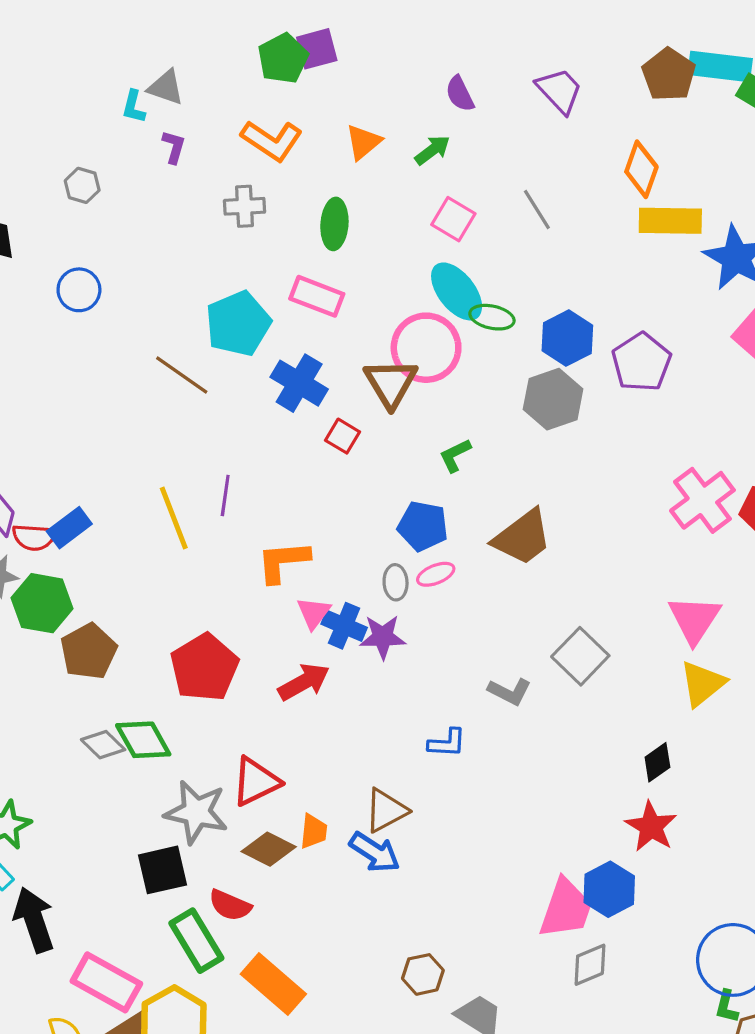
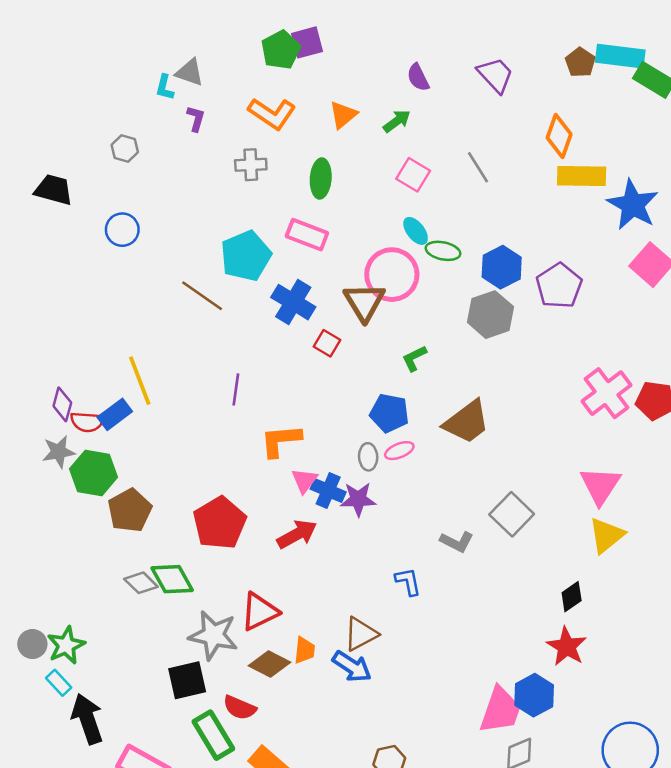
brown pentagon: (669, 75) -> (580, 62), size x0.7
cyan ellipse: (457, 291) -> (416, 231), size x0.6
yellow line: (174, 518) -> (140, 381), moved
blue L-shape: (447, 743) -> (408, 582), turned -104

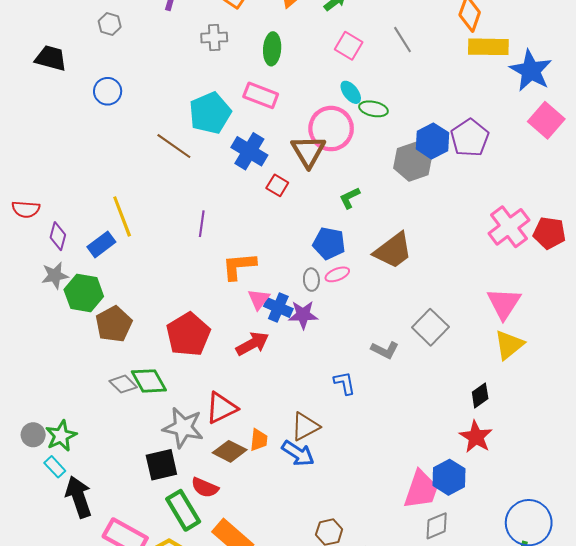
blue hexagon: (502, 267) -> (432, 141), moved
red semicircle: (87, 422) -> (26, 209), moved

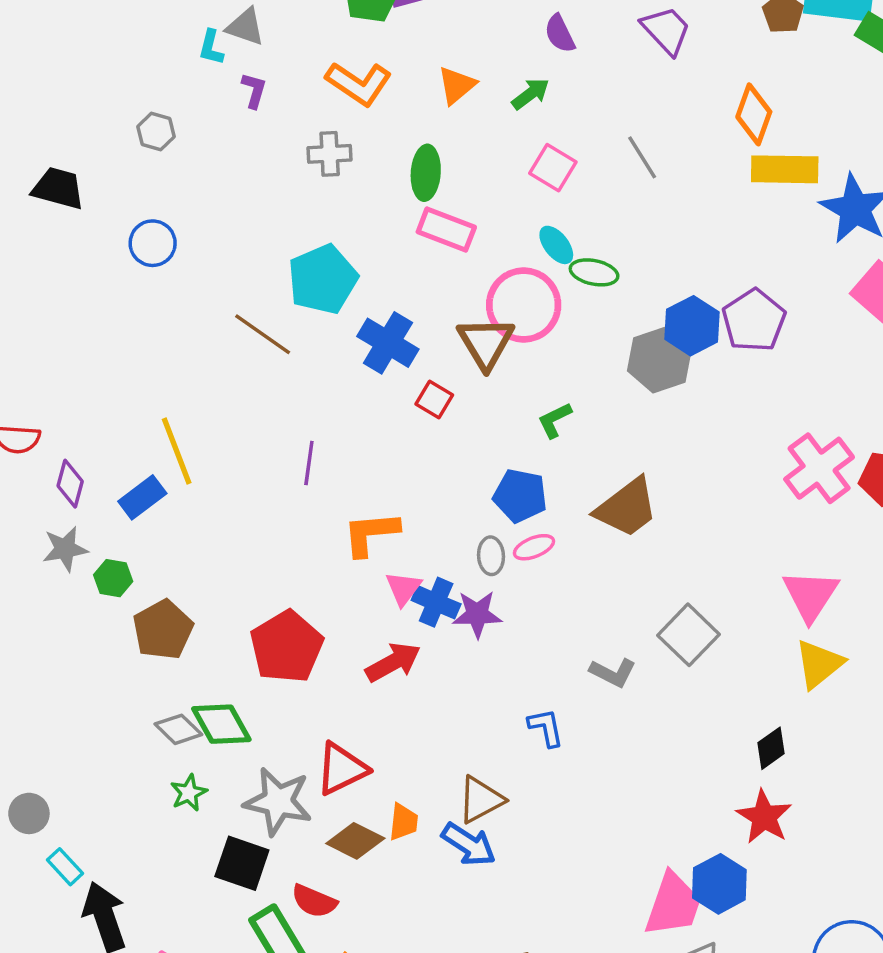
pink rectangle: (261, 95) -> (446, 229), moved
green hexagon: (84, 293) -> (113, 578), size x0.6
green star: (61, 436) -> (189, 793), moved, size x0.7
black square: (161, 465) -> (242, 863), turned 32

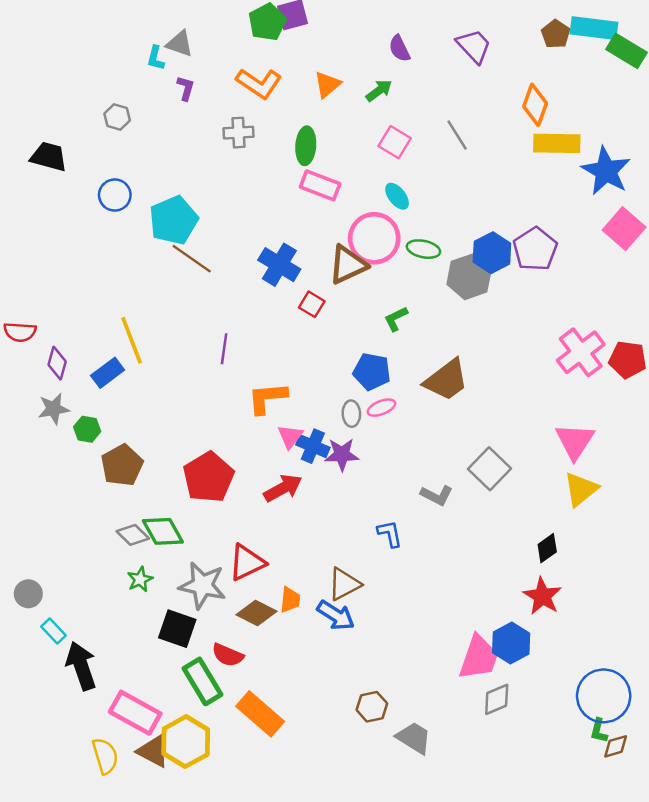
green ellipse: (594, 272) -> (423, 249), moved
cyan pentagon: (323, 279) -> (174, 220), moved
brown triangle: (486, 343) -> (348, 265), turned 36

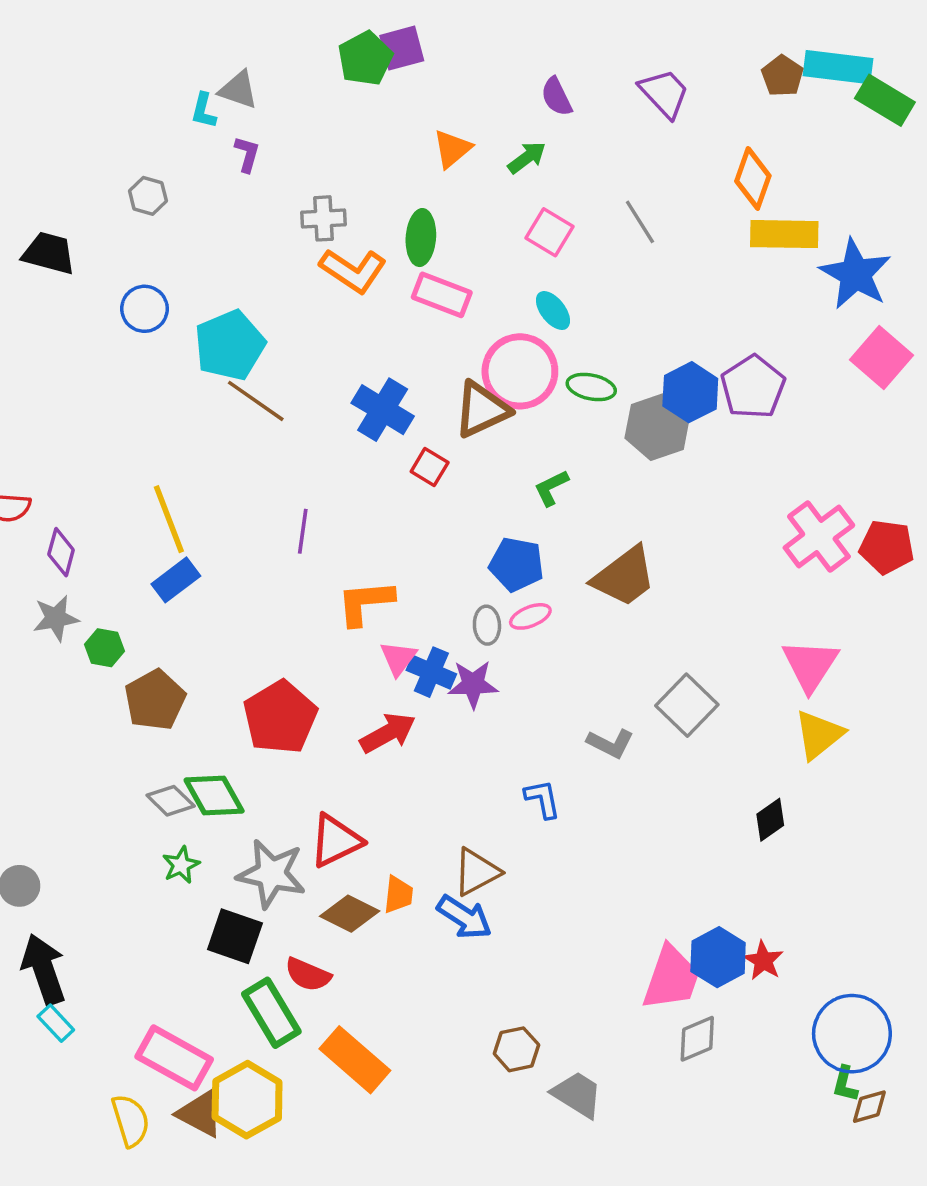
orange L-shape: (259, 83) -> (353, 271), moved
blue rectangle: (108, 373) -> (176, 580), moved
red star: (542, 596) -> (763, 961), moved, size x0.7
cyan rectangle: (54, 631) -> (56, 1023), moved
black arrow: (81, 666) -> (44, 969), moved

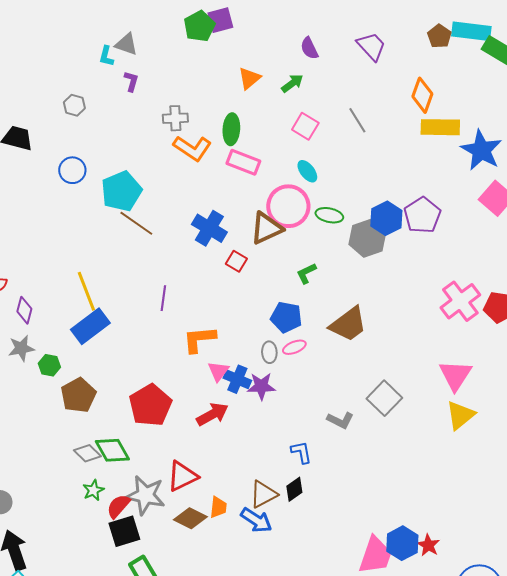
blue rectangle: (176, 580) -> (90, 326), size x1.4
black diamond: (770, 820) -> (294, 489), moved
black square: (235, 936) -> (124, 531), turned -36
red semicircle: (308, 975) -> (118, 506), moved, turned 108

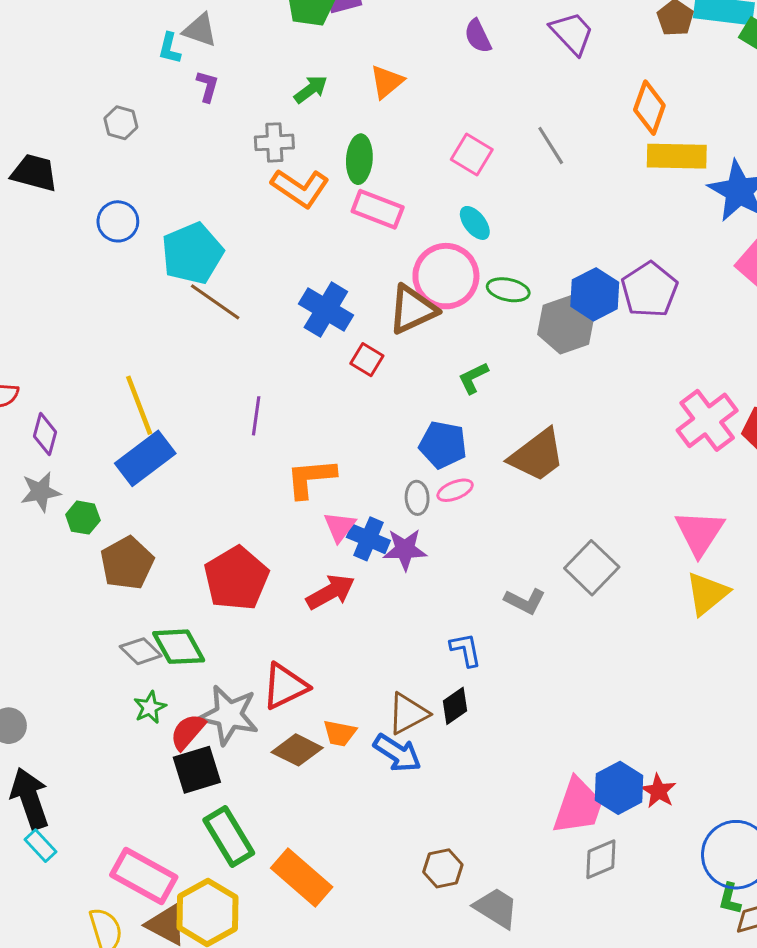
green arrow: (292, 83) -> (311, 89), moved
orange trapezoid: (218, 507) -> (340, 733), turned 95

